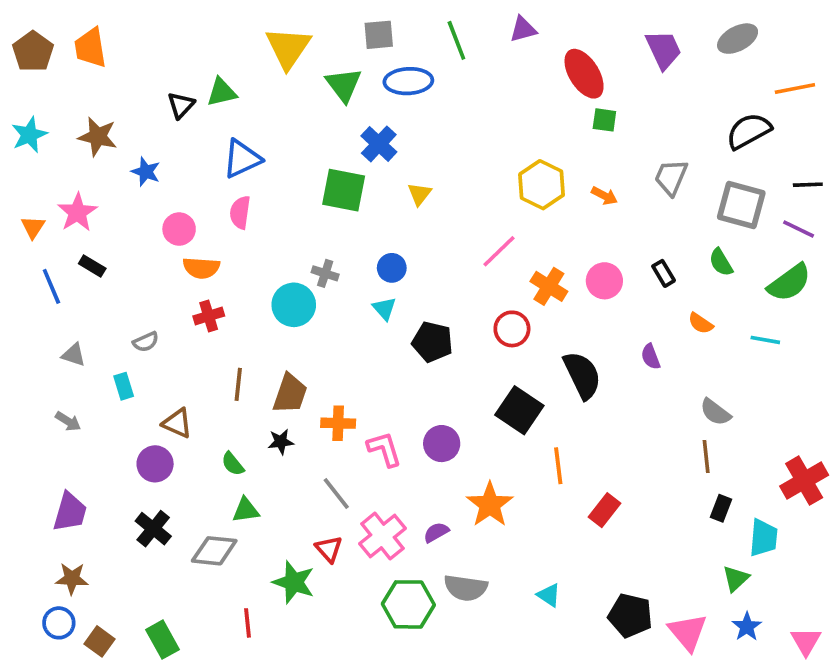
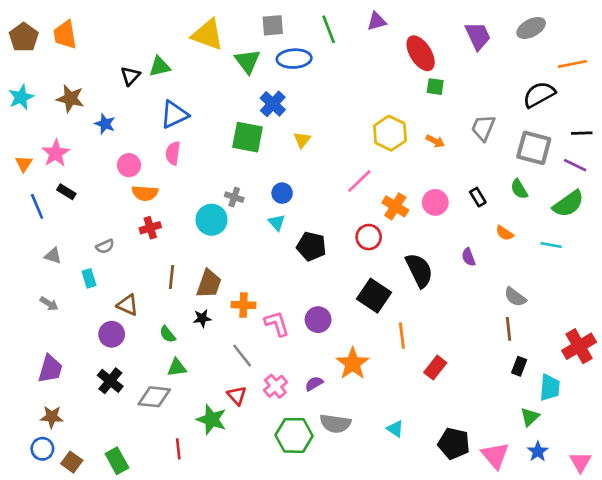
yellow triangle: (288, 48) -> (208, 35), turned -44
pink cross: (382, 536) -> (275, 386), size x0.7

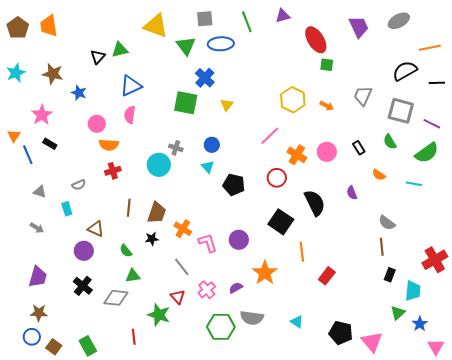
black line: (582, 133) -> (437, 83), moved
orange triangle: (24, 164) -> (14, 136), moved
orange cross: (243, 305) -> (183, 229), turned 30
blue star: (538, 451) -> (420, 324), moved

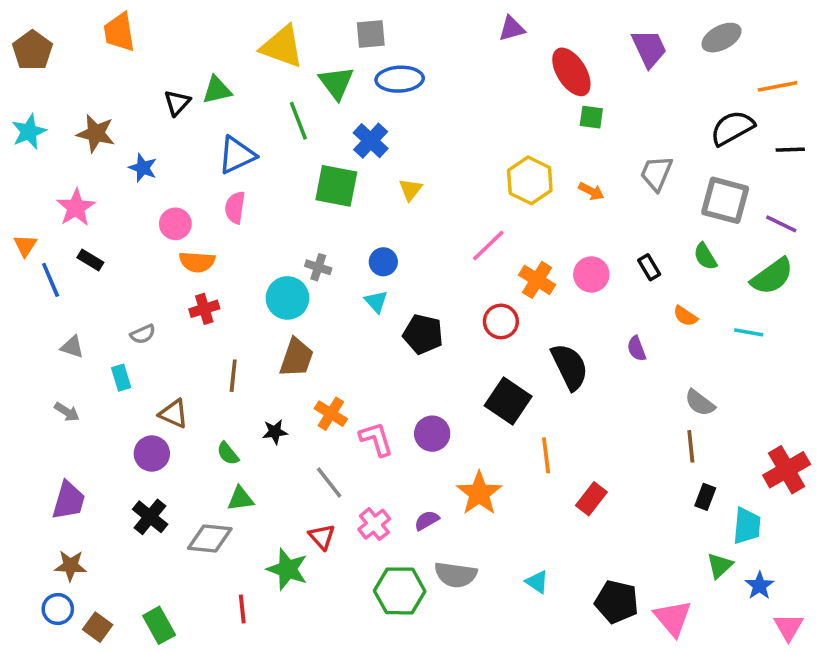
green line: (247, 22) -> (298, 121), moved
orange trapezoid: (49, 26) -> (119, 32), moved
brown trapezoid: (157, 213) -> (297, 358), moved

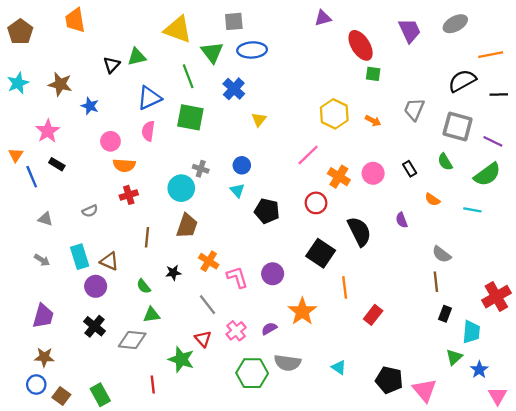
green square: (336, 186) -> (190, 117), moved
cyan rectangle: (121, 378) -> (80, 257), moved, size x1.5

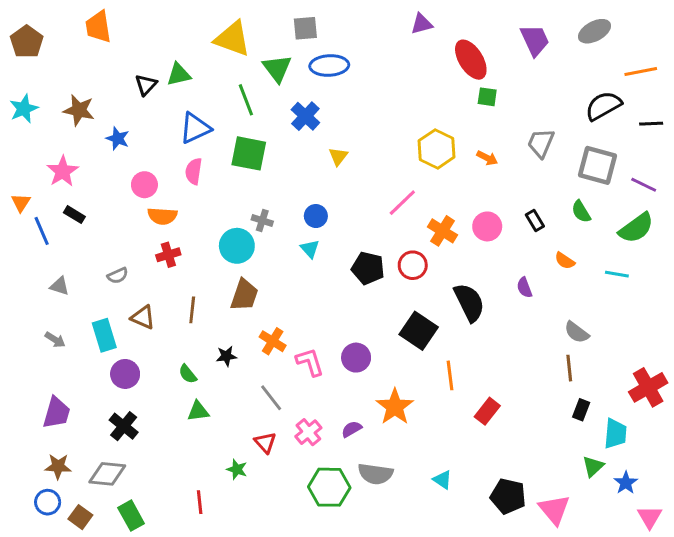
black pentagon: (267, 211) -> (368, 268), moved
brown triangle: (109, 261) -> (143, 317), moved
gray diamond: (132, 340) -> (107, 474), moved
green star: (181, 359) -> (237, 469), size x0.6

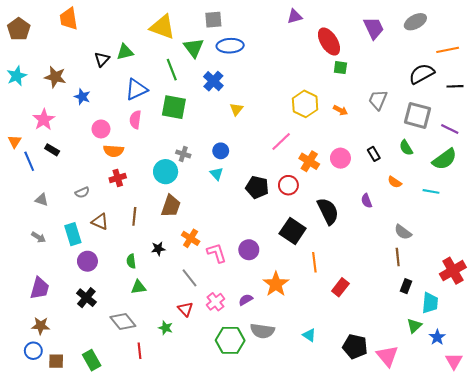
green semicircle: (188, 374) -> (131, 261), turned 32
gray diamond: (107, 474) -> (123, 322), moved, turned 45
brown square: (80, 517) -> (56, 361), turned -35

